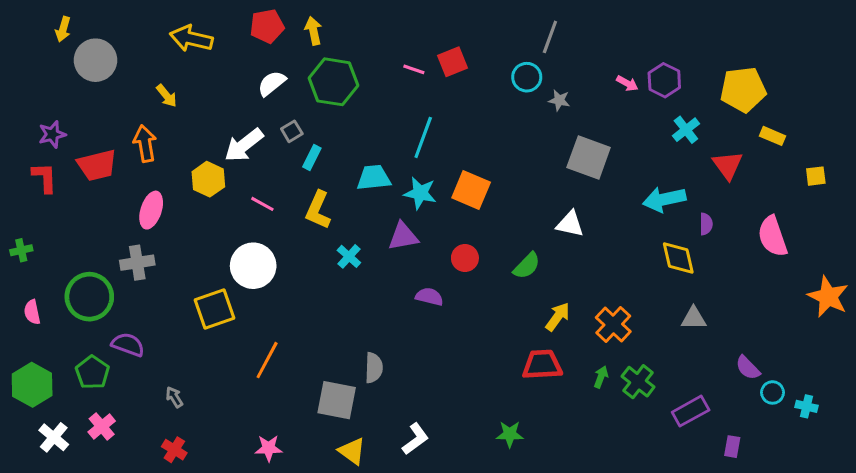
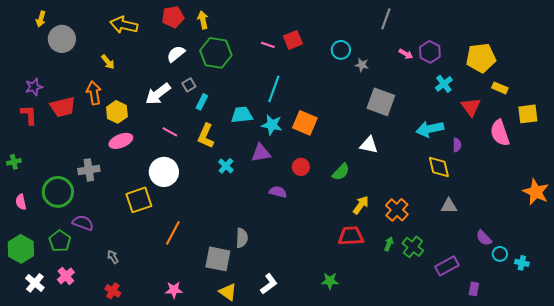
gray line: (550, 37) -> (386, 19), moved
yellow square: (816, 176) -> (528, 114), size x1.5
yellow hexagon: (208, 179) -> (117, 112), moved
pink ellipse: (151, 210) -> (121, 141), moved, turned 50
pink semicircle: (773, 236) -> (500, 133), moved

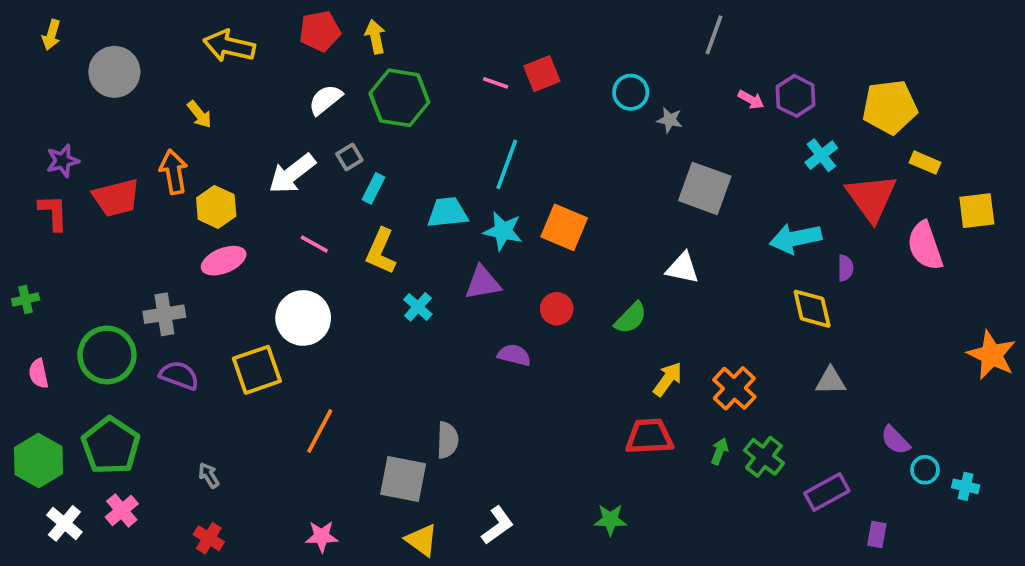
yellow arrow: (41, 19) -> (51, 35), moved
red triangle: (471, 107) -> (871, 198), size x1.4
purple semicircle: (83, 223) -> (179, 375), moved
green pentagon: (60, 241) -> (111, 446), size x1.4

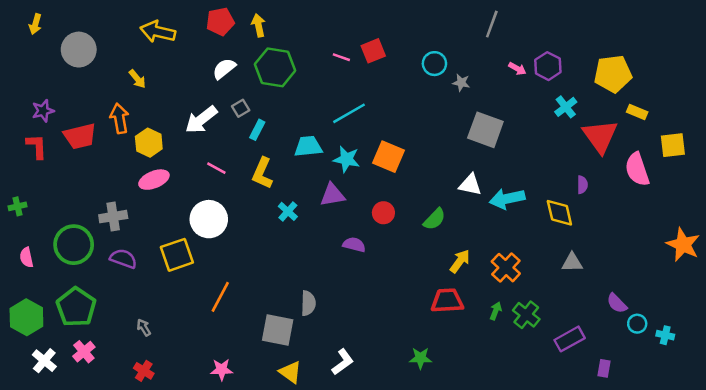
cyan line: (507, 164) -> (349, 113), turned 40
cyan arrow: (795, 238) -> (507, 199), moved

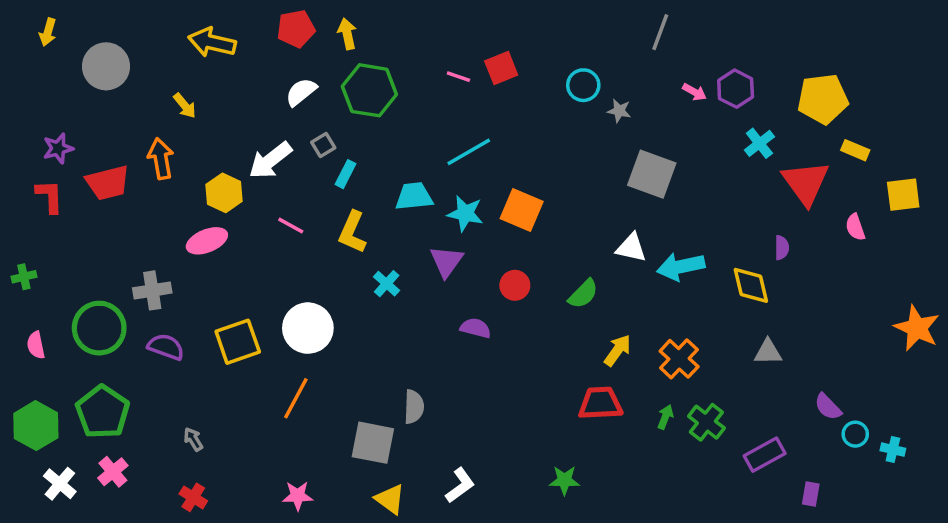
yellow hexagon: (149, 143) -> (224, 193), moved
pink semicircle: (637, 169) -> (855, 227), size x0.6
purple triangle: (332, 195) -> (446, 261), turned -44
white circle: (209, 219) -> (308, 328), moved

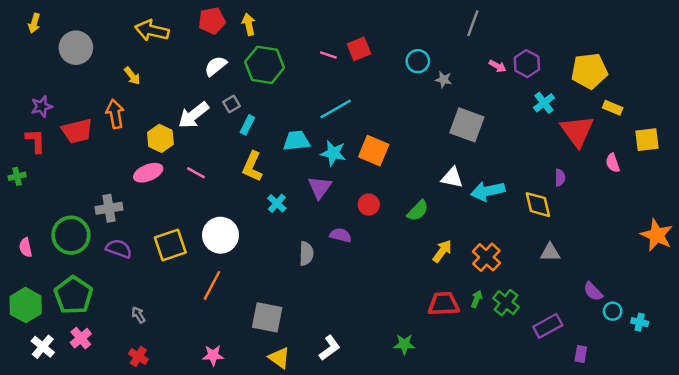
pink line: (291, 225) -> (196, 173), moved
green cross: (24, 277) -> (17, 176), moved
red trapezoid: (600, 403) -> (444, 304), moved
gray semicircle: (414, 407) -> (306, 254), moved

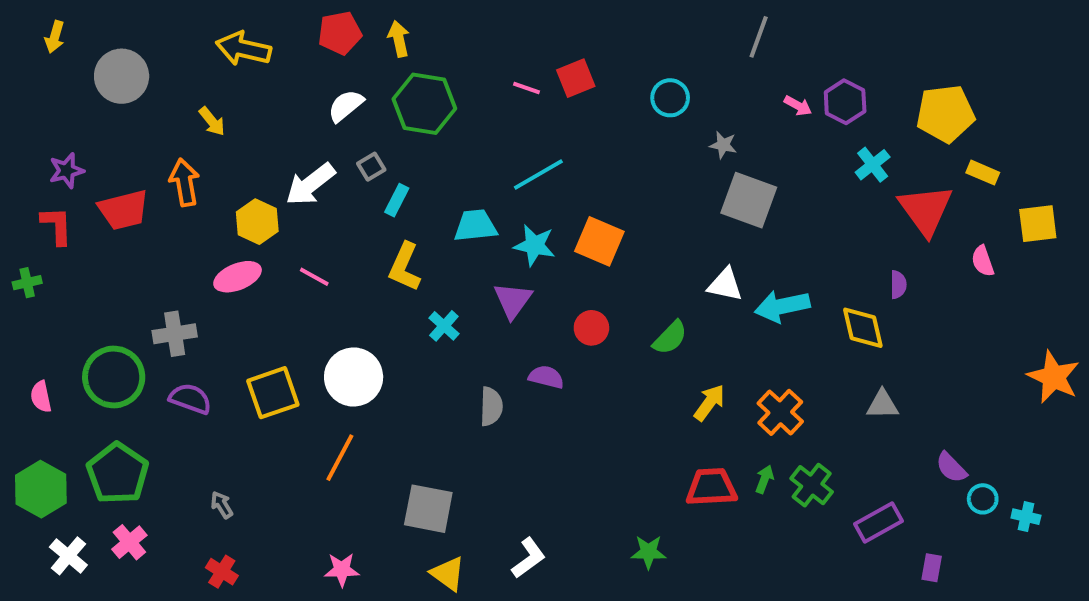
gray star: (444, 80) -> (723, 145), moved

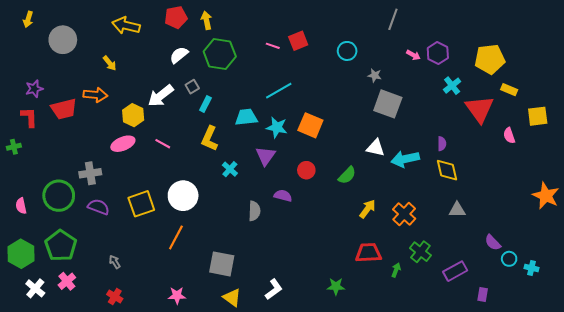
orange arrow: (184, 182) -> (95, 95), turned 105
purple semicircle: (898, 285) -> (442, 144), moved
green arrow: (764, 479) -> (396, 270), moved

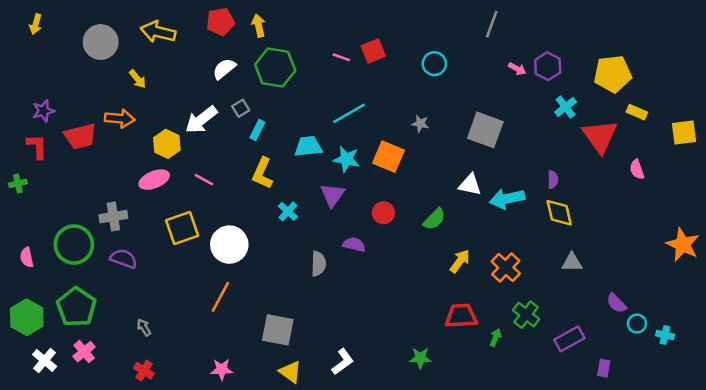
gray circle: (63, 40) -> (101, 42), moved
gray star: (375, 75) -> (420, 124), moved
yellow square: (538, 116) -> (684, 132), moved
yellow square: (141, 204) -> (182, 228), moved

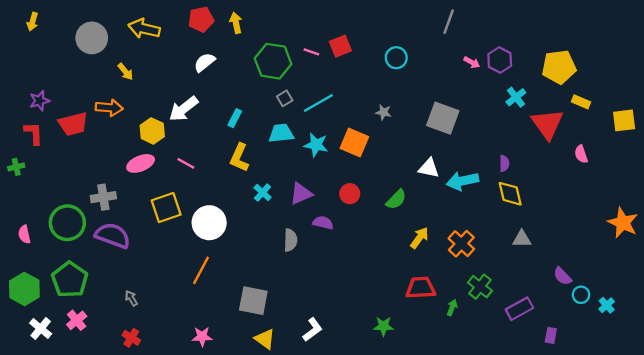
green hexagon: (275, 68) -> (273, 61), moved
gray square: (241, 108) -> (285, 98), moved
purple triangle: (332, 195) -> (301, 194), moved, turned 30
purple semicircle: (124, 259) -> (113, 236), size x1.4
cyan cross: (665, 335) -> (607, 305), turned 35

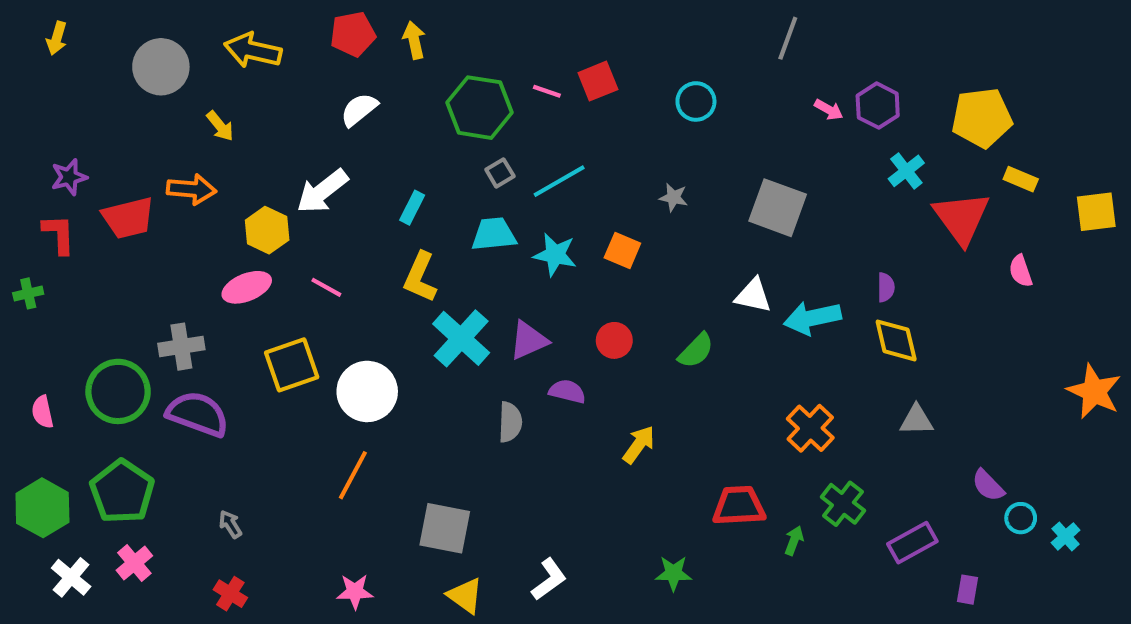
orange square: (354, 143) -> (622, 251), size x0.7
cyan cross: (263, 193) -> (461, 338), size x1.8
yellow arrow: (419, 238) -> (639, 445), moved

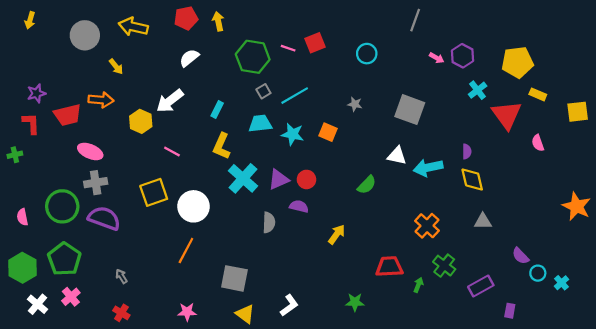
pink ellipse: (247, 287) -> (90, 151), moved, turned 45
red circle: (614, 340) -> (306, 179), moved

